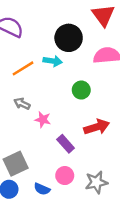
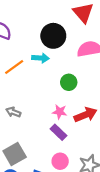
gray arrow: (22, 104) -> (13, 112), moved
pink star: (43, 120) -> (60, 112), moved

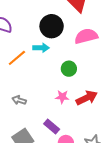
purple rectangle: (59, 132) -> (52, 126), moved

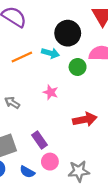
green circle: (69, 69) -> (78, 67), moved
pink star: (62, 97) -> (51, 92), moved

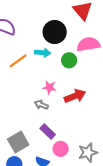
gray arrow: (12, 103) -> (41, 105), moved
red arrow: (85, 119) -> (75, 96), moved

